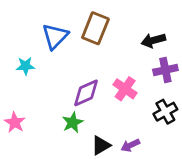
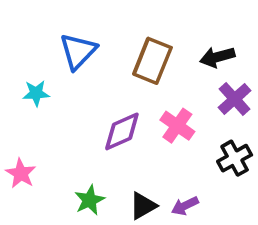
brown rectangle: (95, 28) -> (152, 61), moved
purple cross: (165, 70) -> (235, 99), turned -30
green star: (73, 122) -> (89, 200), moved

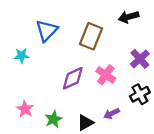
black arrow: (217, 57) -> (129, 17), moved
pink star: (21, 173) -> (25, 109), moved
purple arrow: (185, 206) -> (111, 114), moved

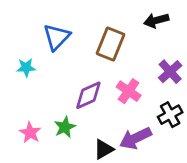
purple arrow: (111, 114) -> (135, 138), size x1.6
green star: (53, 119) -> (65, 127), moved

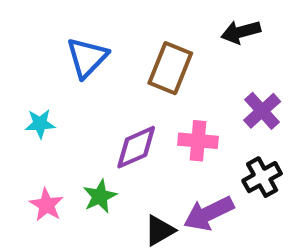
cyan star: (26, 68) -> (40, 124), moved
pink cross: (129, 91) -> (198, 141), turned -30

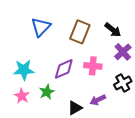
black arrow: (241, 32) -> (113, 30), moved, turned -126
cyan star: (40, 124) -> (24, 70), moved, size x1.5
purple arrow: (209, 213) -> (98, 100), size x0.7

